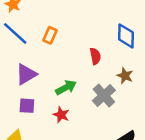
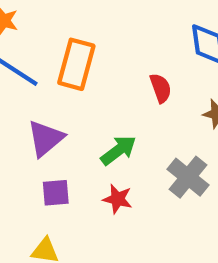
orange rectangle: (50, 35) -> (76, 64), size x1.6
gray cross: (104, 96) -> (188, 177), moved

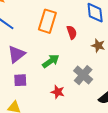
orange rectangle: (76, 64) -> (47, 21), moved
red star: (118, 199) -> (58, 92), moved

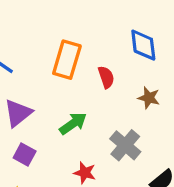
purple square: (20, 80) -> (25, 155), turned 32

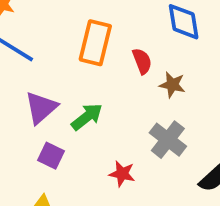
brown star: (149, 98) -> (172, 85), moved
green arrow: (73, 124) -> (87, 117), moved

